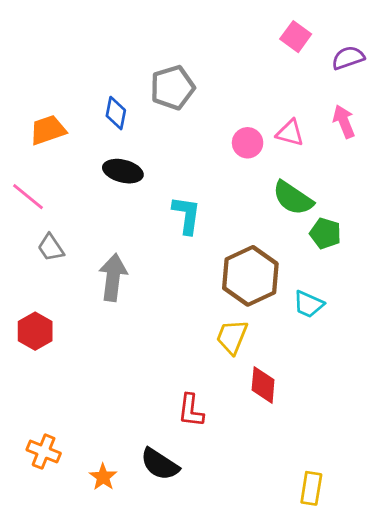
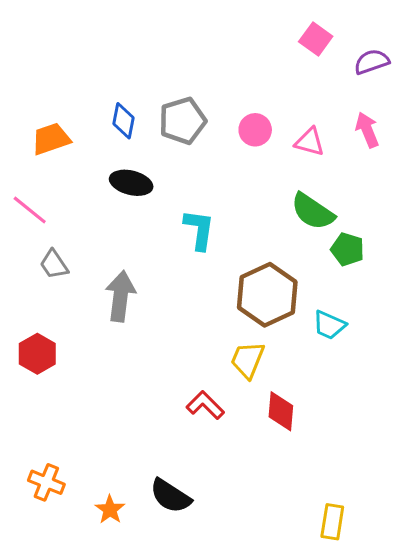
gray pentagon: (172, 88) -> (183, 121), moved
pink circle: (248, 143) -> (255, 130), moved
red L-shape: (191, 410) -> (205, 405), moved, turned 128

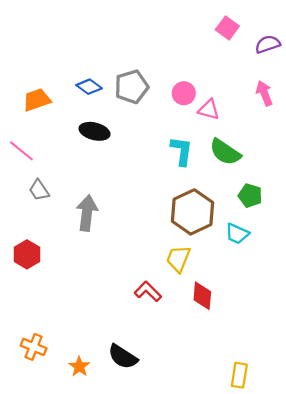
blue diamond: (124, 121) -> (89, 87), turned -65
pink triangle: (310, 142) -> (209, 110), moved
cyan L-shape: (199, 230) -> (182, 151), moved
green pentagon: (347, 249) -> (250, 196), moved

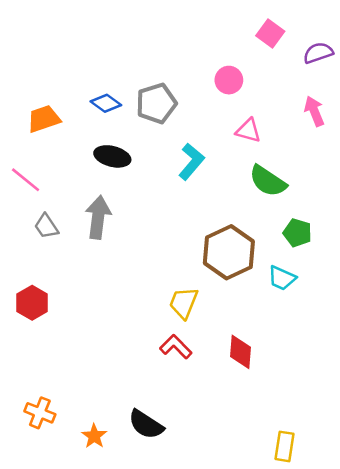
pink circle: (184, 93) -> (229, 80), moved
cyan L-shape: (182, 151) -> (191, 162), moved, turned 32
gray arrow: (87, 213) -> (98, 217), moved
yellow trapezoid: (178, 259) -> (184, 303), moved

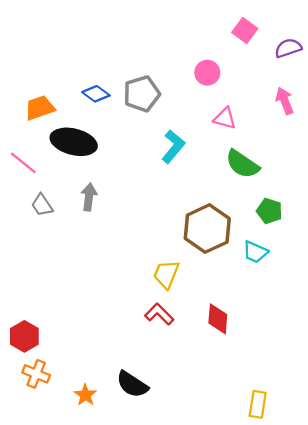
black ellipse: (112, 156) -> (74, 142), moved, size x1.4
gray arrow: (98, 217) -> (89, 197), size x0.7
red hexagon: (32, 303) -> (24, 336), moved

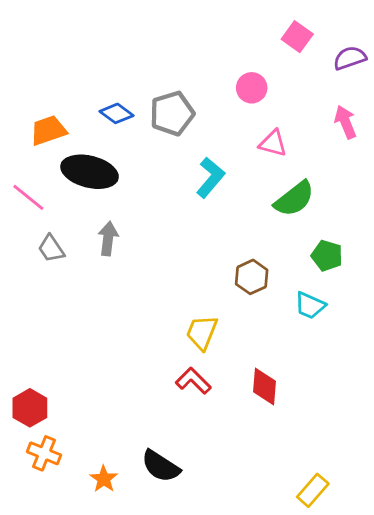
green semicircle: (242, 164) -> (294, 199), turned -72
brown hexagon: (207, 229) -> (252, 277), size x0.6
yellow rectangle: (258, 404) -> (313, 490), turned 32

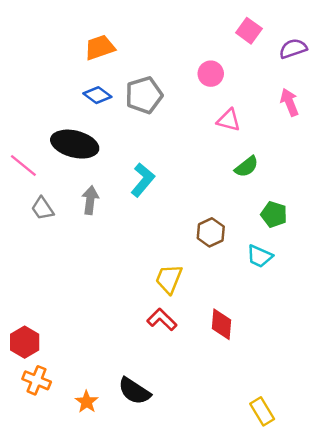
orange trapezoid: (48, 130) -> (100, 47), moved
cyan L-shape: (210, 177) -> (143, 180), moved
green semicircle: (294, 199) -> (247, 167), size x0.7
yellow rectangle: (313, 490) -> (262, 411), turned -72

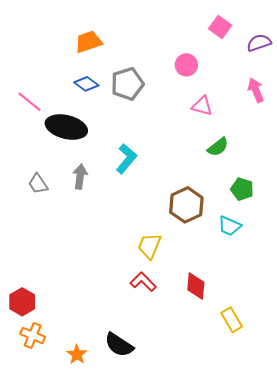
pink line: (23, 166) -> (29, 102), moved
brown hexagon: (211, 232) -> (186, 205), size x1.4
yellow rectangle: (262, 411) -> (232, 320), moved

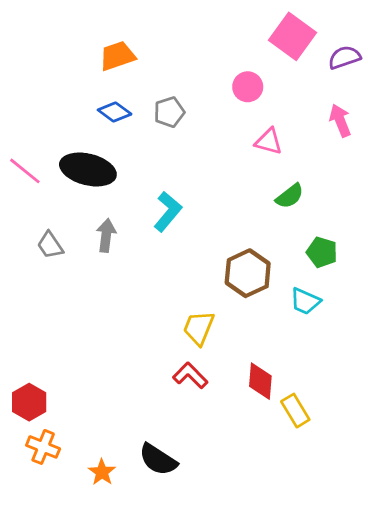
pink square: (220, 27) -> (293, 36), size x1.5
gray pentagon: (127, 84) -> (169, 112), size x0.7
pink line: (29, 102) -> (25, 171), moved
yellow rectangle: (232, 320) -> (295, 411), moved

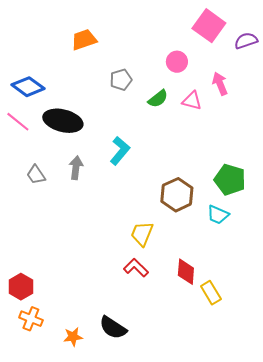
blue diamond: (115, 112) -> (28, 87), moved, size x1.4
pink arrow: (340, 120) -> (220, 84), moved
green semicircle: (290, 196) -> (158, 99), moved
green pentagon: (322, 252) -> (230, 180), size x1.4
orange star: (102, 472) -> (73, 337), turned 30

